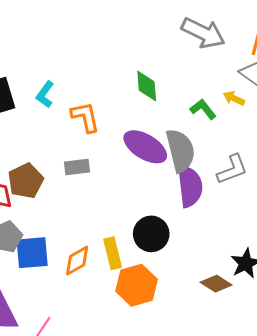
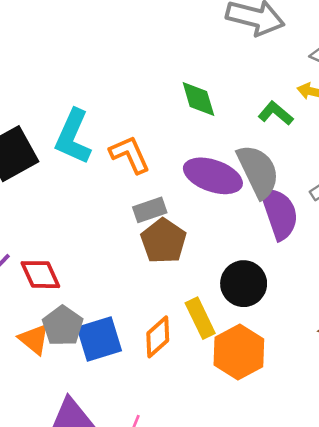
cyan L-shape: (45, 94) -> (73, 137), size x1.6
gray rectangle: (77, 167) -> (150, 210), moved
brown pentagon: (26, 181) -> (164, 241), moved

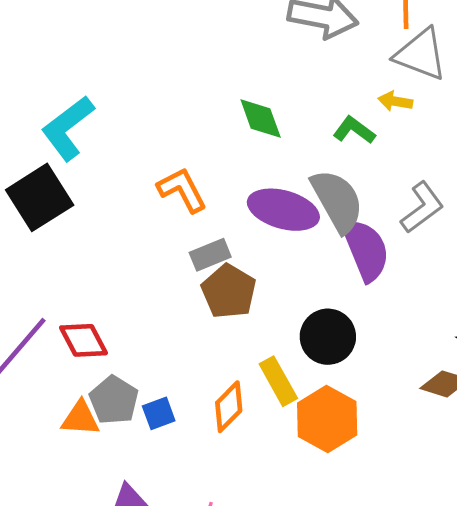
cyan L-shape: (73, 137) -> (68, 128), moved, turned 32
orange triangle: (34, 339) -> (80, 418), turned -32
blue square: (99, 339) -> (159, 413), size x0.6

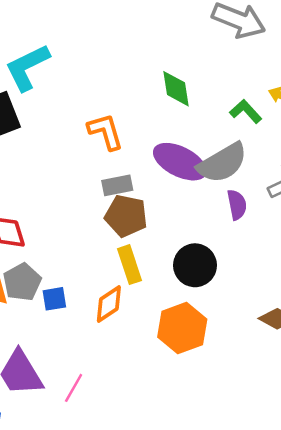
gray semicircle: (337, 201) -> (222, 163), turned 78
purple semicircle: (366, 250) -> (237, 205), size x0.6
brown pentagon: (229, 291) -> (126, 216), turned -30
yellow rectangle: (278, 381) -> (129, 265), moved

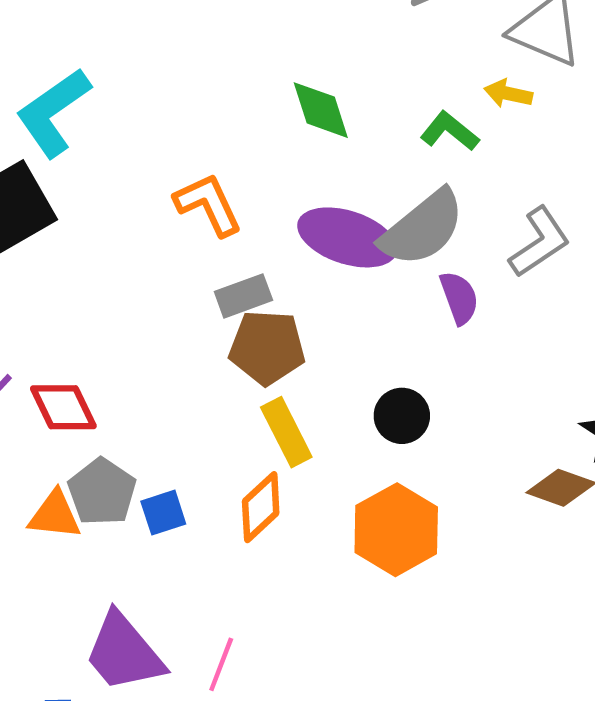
black circle: (195, 265) -> (402, 416), size x0.7

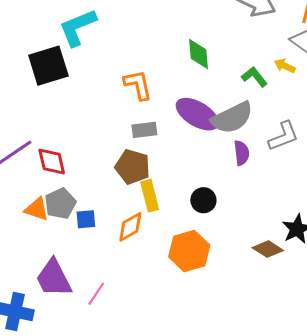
brown pentagon: (267, 347) -> (133, 167), moved

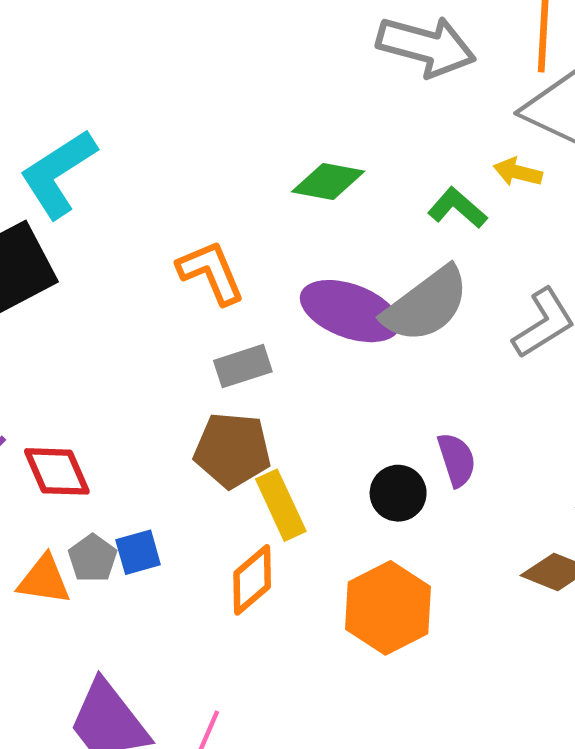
green diamond: (198, 54) -> (328, 182), turned -64
purple semicircle: (242, 153) -> (457, 460), moved
gray pentagon: (60, 204) -> (93, 558), size x0.7
blue square: (86, 219) -> (138, 552), moved

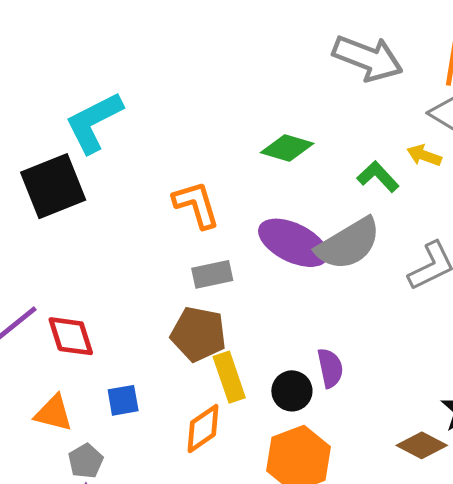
purple semicircle: (457, 460) -> (330, 368), moved
black circle: (398, 493) -> (292, 391), moved
gray pentagon: (93, 558) -> (86, 461), moved

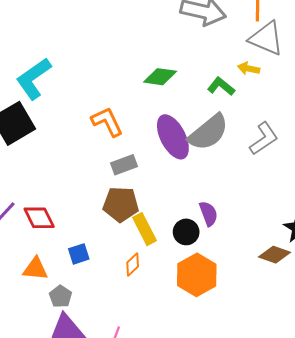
purple ellipse: (293, 243) -> (173, 137), turned 45
orange diamond: (203, 429) -> (133, 265), size x0.7

